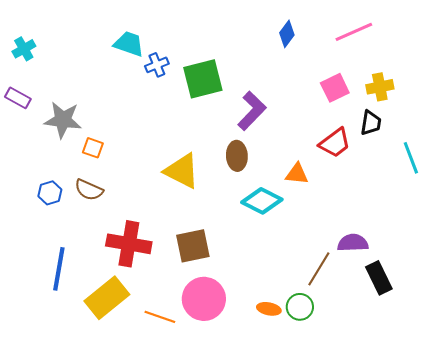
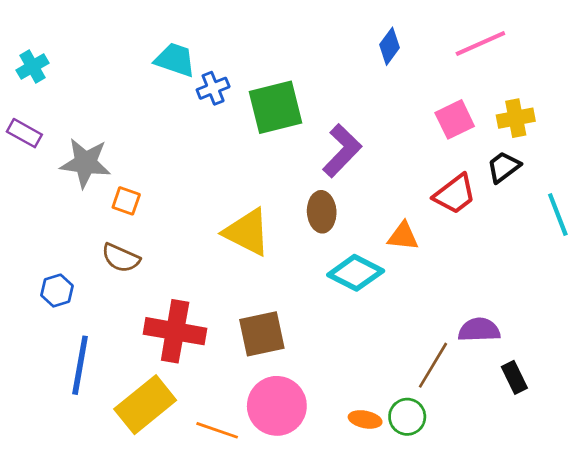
black trapezoid: (371, 123) -> (504, 167), turned -136
blue hexagon: (50, 193) -> (57, 291), moved
black rectangle: (379, 278) -> (514, 377), size x0.7

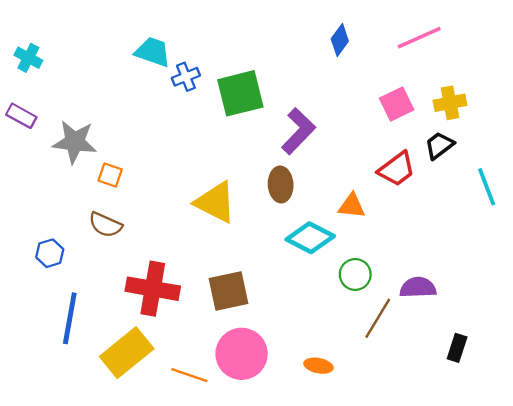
cyan cross: (33, 67) -> (28, 58), turned -32
black rectangle: (514, 377) -> (457, 348), moved, turned 44
green circle: (407, 417) -> (355, 274), moved

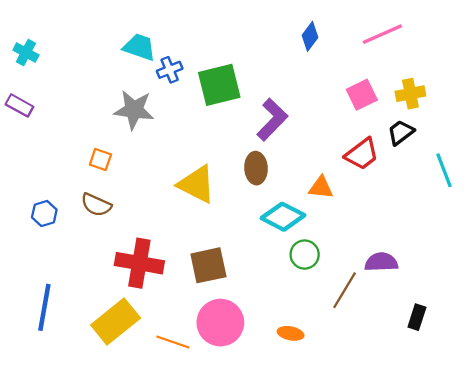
gray star: (75, 142) -> (134, 110), moved
blue hexagon: (50, 253) -> (44, 213), moved
green circle: (355, 274) -> (305, 255), moved
blue line: (70, 318) -> (44, 307), moved

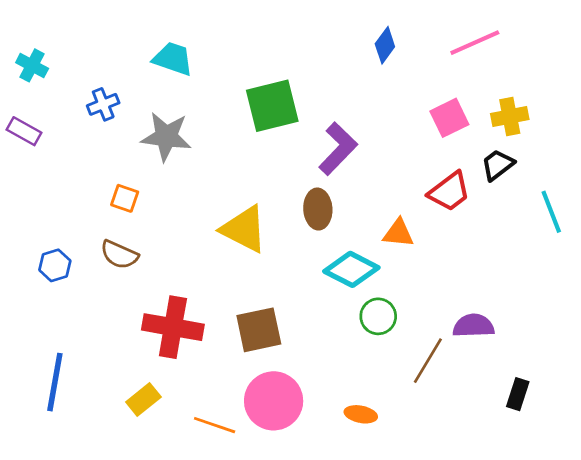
blue cross: (170, 70) -> (103, 104), moved
yellow rectangle: (116, 321) -> (143, 400), size x0.6

